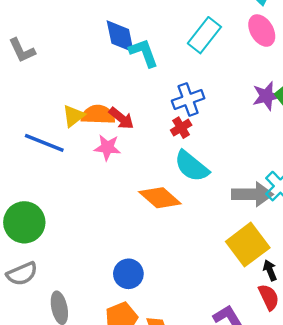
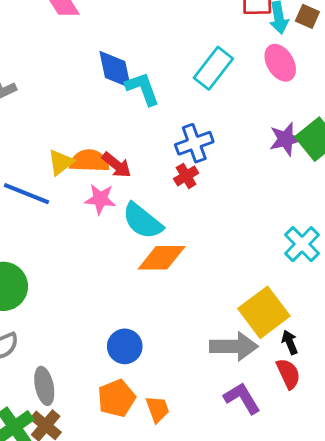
cyan semicircle: (192, 166) -> (142, 221), moved
gray arrow: (252, 194) -> (234, 346), moved
orange diamond: (160, 198) -> (162, 258), turned -42

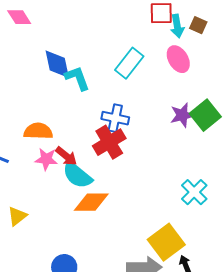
blue cross: (194, 143) -> (115, 118), turned 32
yellow triangle: (61, 162) -> (17, 216), moved
red arrow: (117, 165) -> (66, 156), moved
red cross: (186, 176) -> (109, 142), size x1.8

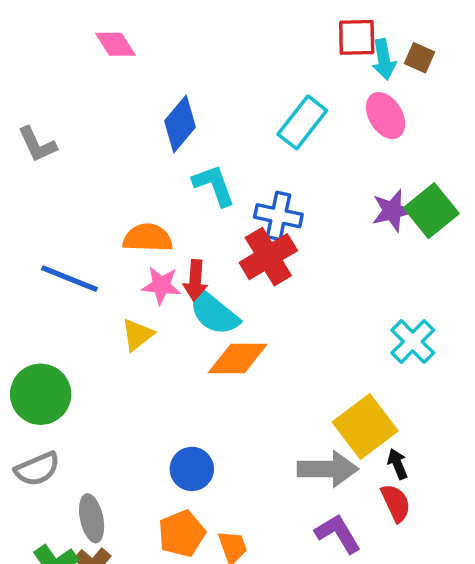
blue diamond: (57, 64) -> (180, 124), turned 52
cyan L-shape: (77, 78) -> (214, 185), moved
red arrow: (66, 156) -> (195, 280), turned 55
yellow triangle: (17, 216) -> (137, 335), moved

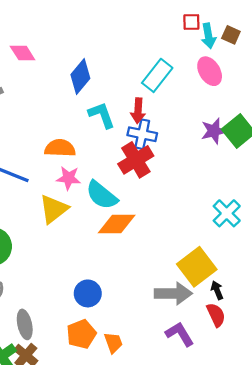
red square: (357, 37) -> (191, 22), size x0.7
pink diamond: (115, 44) -> (23, 53), moved
red arrow: (195, 280) -> (138, 111), moved
yellow triangle: (137, 335) -> (54, 209), size x1.4

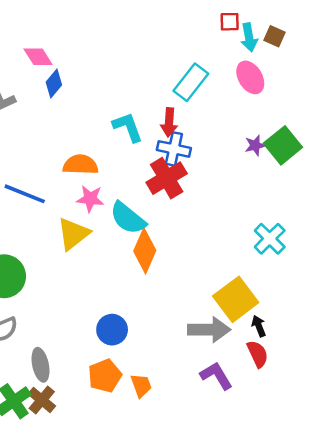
blue diamond: (80, 77) -> (54, 83), moved, size x0.7
purple star: (214, 131) -> (255, 145), size x0.7
orange diamond: (117, 224) -> (145, 251), turned -66

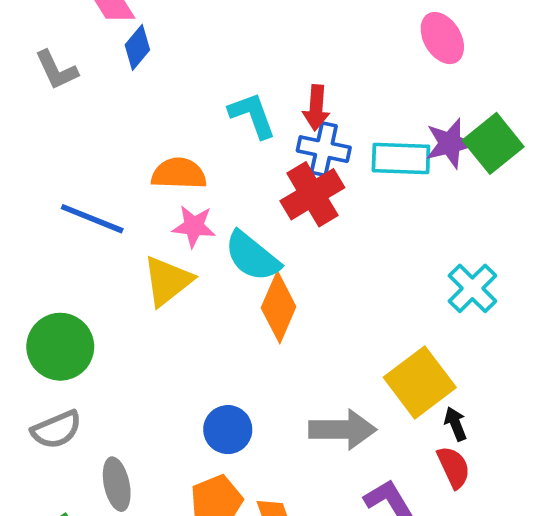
cyan rectangle: (191, 82) -> (401, 158), moved, turned 54
purple star: (255, 145) -> (450, 143), size x1.5
gray arrow: (209, 330) -> (343, 430), moved

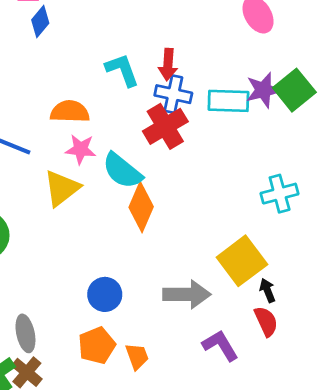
cyan cross: (472, 288) -> (280, 194), turned 30

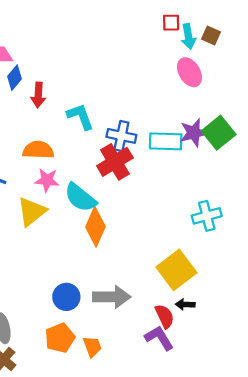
red arrow: (168, 65) -> (38, 95), moved
black arrow: (267, 290) -> (185, 304), moved, turned -66
gray arrow: (187, 294) -> (112, 297), moved
red semicircle: (266, 321) -> (165, 316), moved

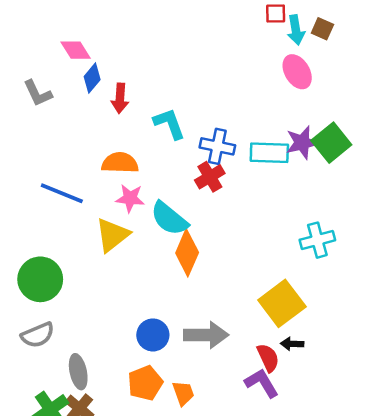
red cross: (115, 162) -> (210, 177), size x0.7

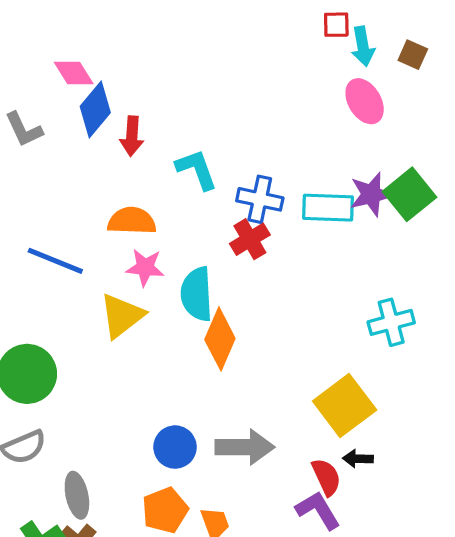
brown square: (322, 29) -> (413, 55), moved
blue diamond: (92, 78) -> (95, 110), size x1.4
cyan semicircle: (169, 219) -> (197, 294), turned 48

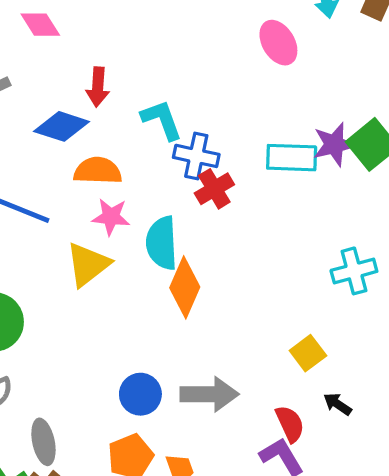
pink ellipse: (365, 101) -> (278, 43), moved
blue diamond: (95, 110) -> (62, 126), moved, turned 68
blue cross: (260, 199) -> (196, 156), moved
yellow square: (345, 405) -> (308, 353), size x0.6
black arrow: (358, 459) -> (338, 404), moved, turned 32

